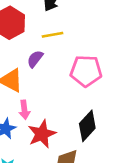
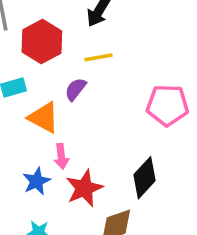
pink pentagon: (86, 71) -> (167, 105), moved

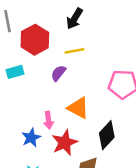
orange triangle: (44, 118) -> (78, 108), moved

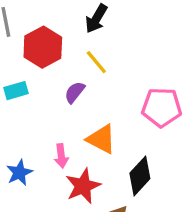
yellow line: (75, 51) -> (96, 62), turned 60
blue star: (31, 138) -> (19, 173), moved

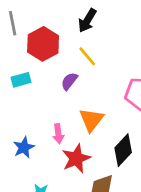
orange triangle: (101, 139) -> (91, 120), turned 40

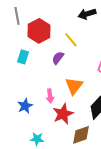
black arrow: (87, 20) -> (87, 14), moved, turned 42
cyan rectangle: (21, 80) -> (23, 57), turned -56

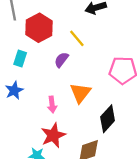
blue star: (25, 106) -> (14, 90), moved
red star: (63, 114) -> (53, 135), moved

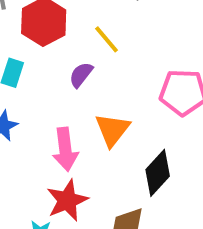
pink arrow: (52, 105) -> (65, 149), size x1.5

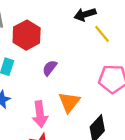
yellow line: (107, 39) -> (102, 34), moved

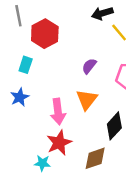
purple semicircle: (50, 68) -> (89, 66), moved

